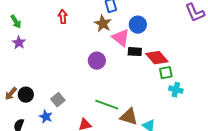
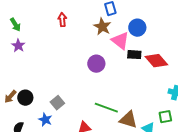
green square: (166, 73) -> (165, 117), moved

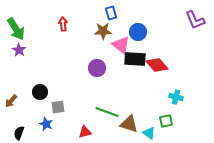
green arrow: (15, 25) -> (16, 29), size x1.6
brown star: (102, 27) -> (103, 31), turned -30
black rectangle: (134, 55) -> (135, 59), size x1.5
black circle: (25, 98) -> (40, 92), moved
gray square: (57, 103) -> (58, 107), turned 32

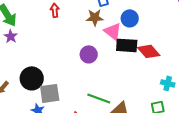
black circle: (40, 92) -> (32, 78), size x1.5
gray square: (58, 107) -> (50, 93), size x1.5

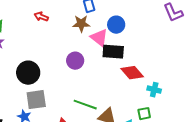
red arrow: (55, 10) -> (41, 17), turned -64
red diamond: (149, 51) -> (132, 73), moved
black circle: (32, 78) -> (28, 73), moved

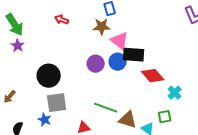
blue circle: (116, 25) -> (118, 62), moved
cyan cross: (154, 90) -> (175, 93), turned 32

